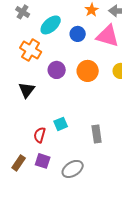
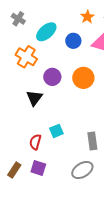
black triangle: (27, 90) -> (34, 98), moved
gray ellipse: (73, 169) -> (82, 170), moved

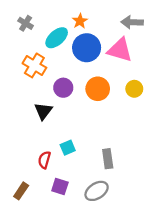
orange star: (87, 17) -> (80, 21), moved
blue circle: (73, 41) -> (87, 48), size x1.6
purple square: (38, 168) -> (60, 186), moved

